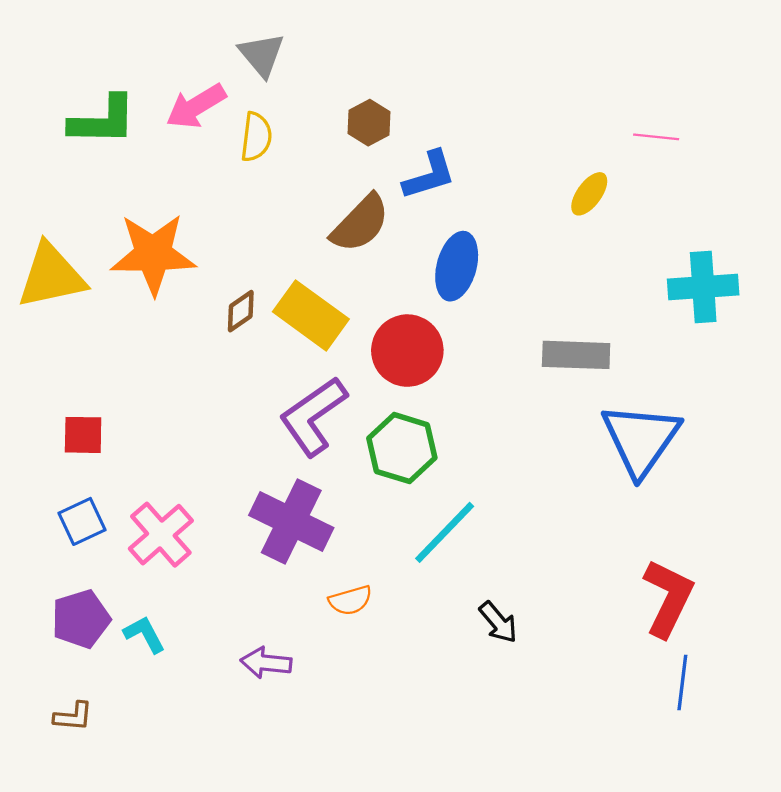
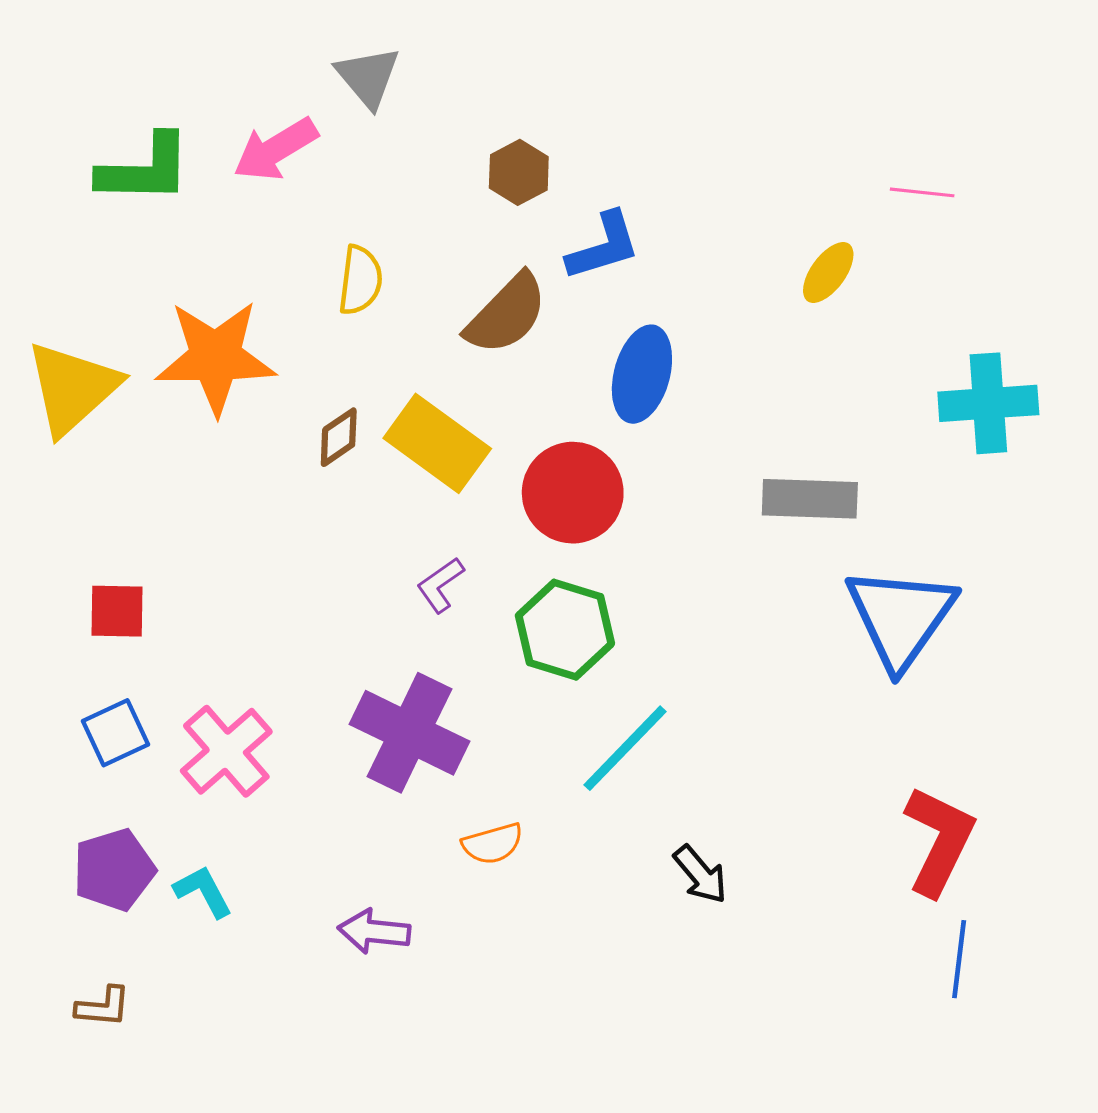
yellow semicircle: (256, 137) -> (360, 280), moved
yellow triangle: (51, 276) -> (72, 388), turned -30
purple L-shape: (313, 416) -> (440, 585), size x0.5

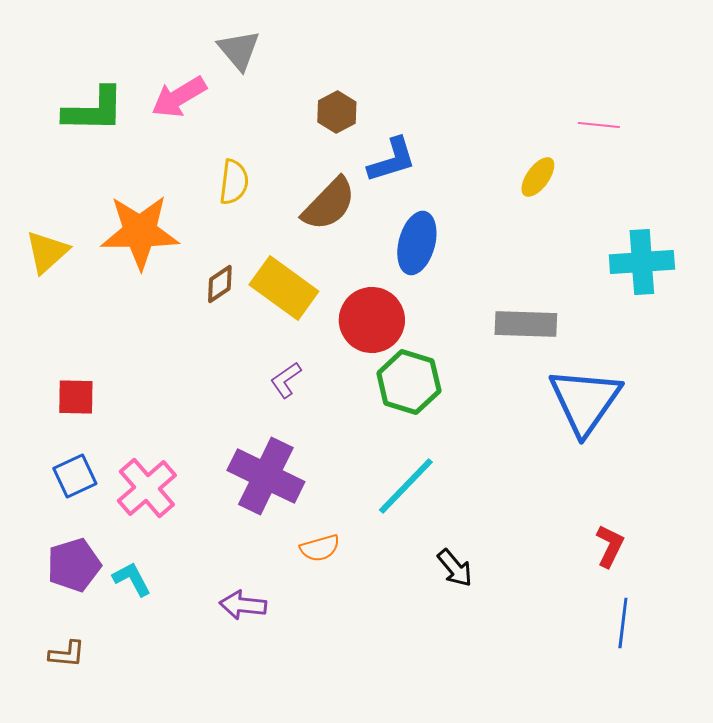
yellow triangle: (72, 388) -> (47, 252), size x0.7
green hexagon: (565, 630) -> (409, 382), moved
red L-shape: (939, 841) -> (610, 546), size x0.6

